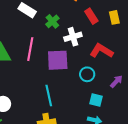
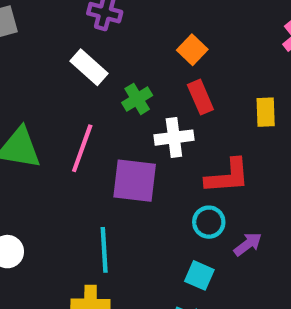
red rectangle: (91, 16) -> (200, 97), moved
red L-shape: (101, 51) -> (228, 176), turned 135
cyan circle: (87, 74) -> (209, 222), moved

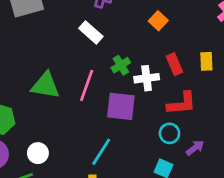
red rectangle: (200, 97) -> (174, 64), moved
green cross: (137, 99) -> (121, 65), moved
cyan line: (104, 250) -> (101, 152), turned 36

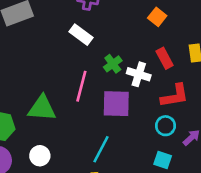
orange square: (158, 21) -> (157, 17), moved
white cross: (147, 78) -> (139, 74), turned 30
green triangle: (45, 85) -> (42, 108), moved

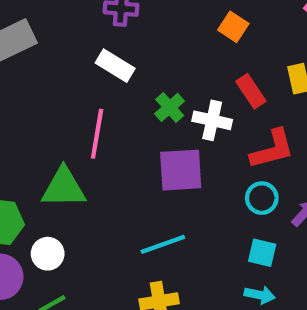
pink line: (81, 86) -> (97, 134), moved
cyan line: (101, 149) -> (163, 244), turned 48
white circle: (40, 156) -> (48, 254), moved

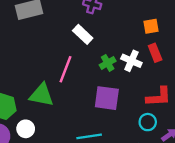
orange square: (233, 27) -> (151, 26), turned 35
red rectangle: (251, 91) -> (155, 53), moved
white cross: (212, 120) -> (131, 61), moved

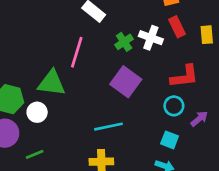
purple square: (107, 98) -> (126, 82), turned 32
white circle: (26, 129) -> (37, 112), moved

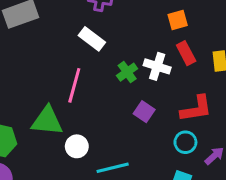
purple square: (126, 82) -> (144, 112), moved, size x0.6
white circle: (37, 112) -> (77, 146), moved

